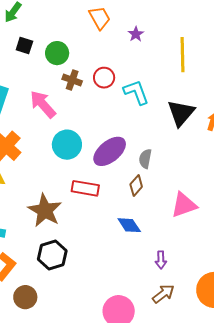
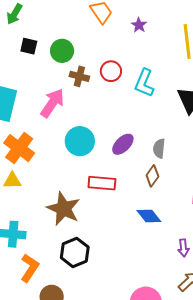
cyan L-shape: (136, 92) -> (144, 83), turned -132
pink arrow: (43, 104) -> (52, 103), turned 80
purple ellipse: (110, 151) -> (123, 144), size x0.7

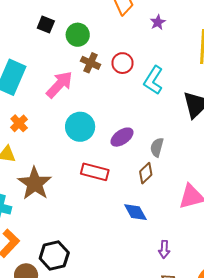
orange cross: (19, 148) -> (19, 123), size x0.6
brown star: (64, 209) -> (35, 183), moved
black hexagon: (75, 252) -> (54, 256), moved

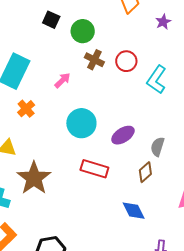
pink arrow: (59, 85) -> (62, 80), size x0.6
orange cross: (19, 123) -> (26, 109), moved

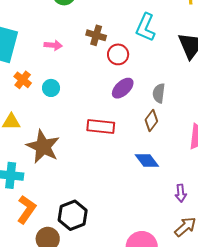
brown cross: (94, 60) -> (96, 35), moved
red circle: (126, 61) -> (118, 54), moved
pink arrow: (62, 80) -> (53, 45), turned 60
cyan circle: (81, 123) -> (51, 88), moved, size x0.6

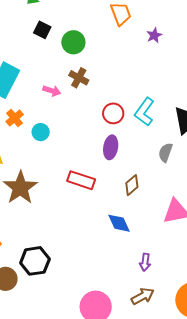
cyan L-shape: (146, 27) -> (144, 112), moved
brown cross: (96, 35) -> (79, 78), moved
purple ellipse: (123, 88) -> (111, 147), turned -50
gray semicircle: (159, 93) -> (165, 152), moved

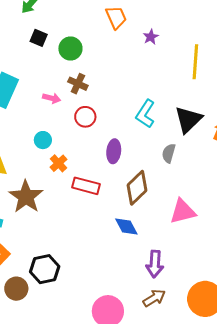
red circle: (113, 113) -> (85, 117), moved
orange cross: (15, 118) -> (58, 163), moved
brown diamond: (132, 185) -> (137, 188), size x1.6
purple arrow: (145, 262) -> (155, 264), size x1.5

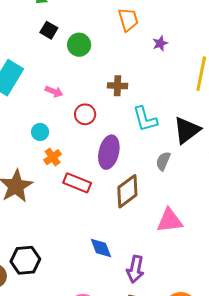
brown cross: (78, 84) -> (118, 86), moved, turned -30
cyan L-shape: (145, 114) -> (145, 119), turned -56
purple ellipse: (114, 151) -> (109, 152), size x1.4
blue diamond: (126, 227) -> (101, 248), moved

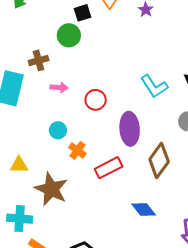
black square: (49, 30) -> (82, 13), moved, turned -30
brown cross: (118, 86) -> (39, 60), moved
red rectangle: (77, 183) -> (109, 168), turned -32
blue diamond: (101, 248) -> (144, 210), moved

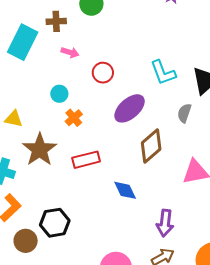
purple ellipse: (130, 129) -> (130, 108), turned 40
red rectangle: (109, 168) -> (86, 160), moved

